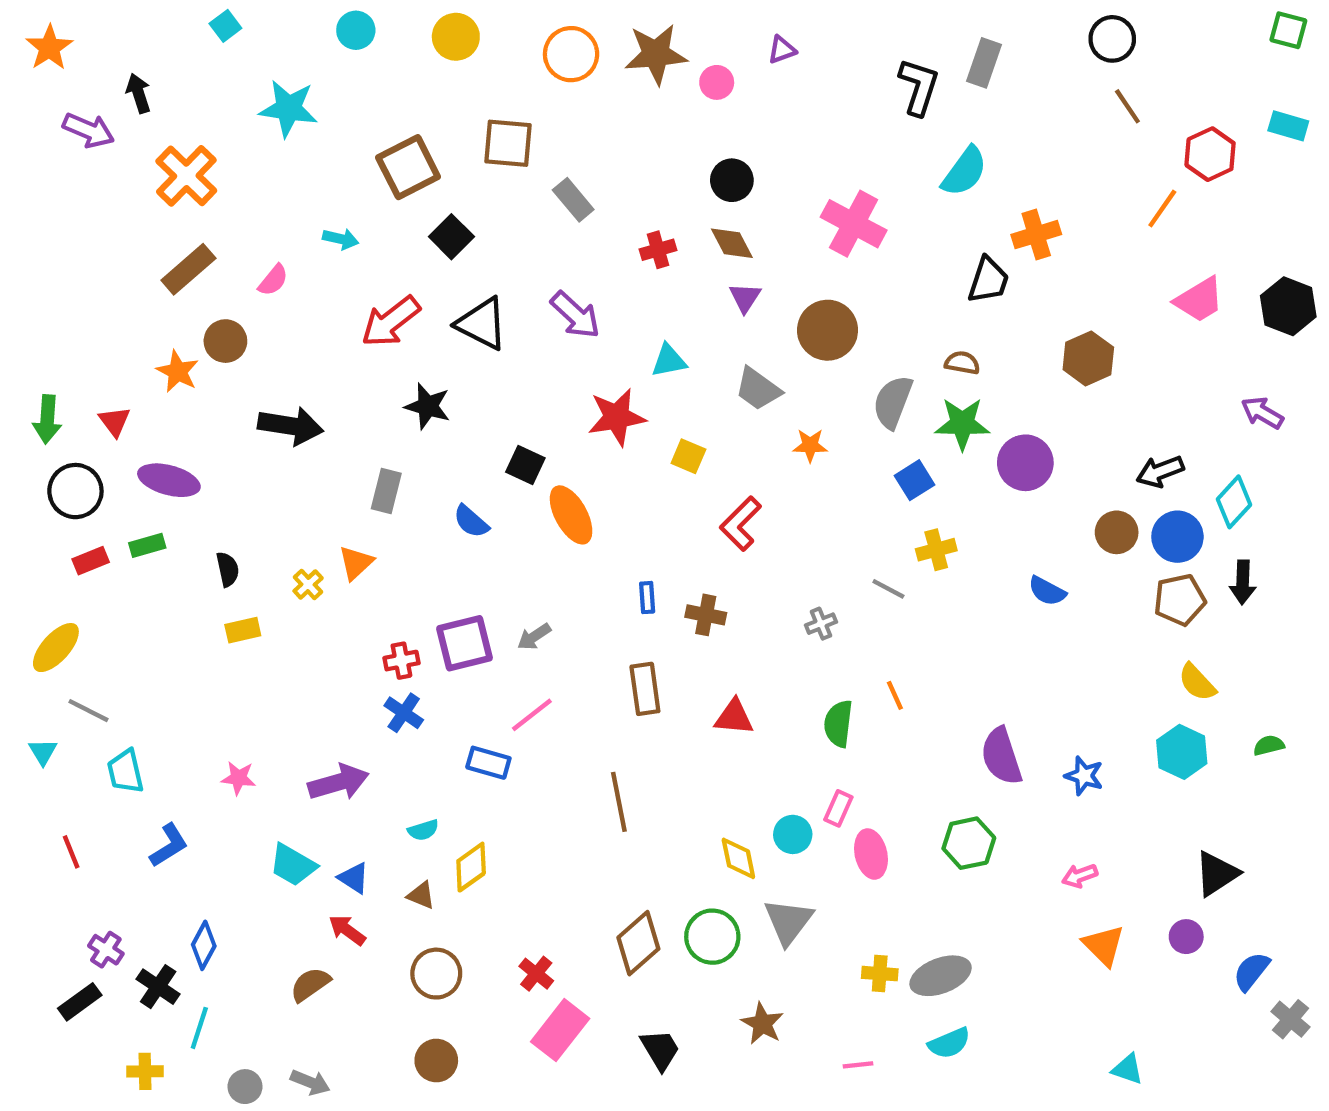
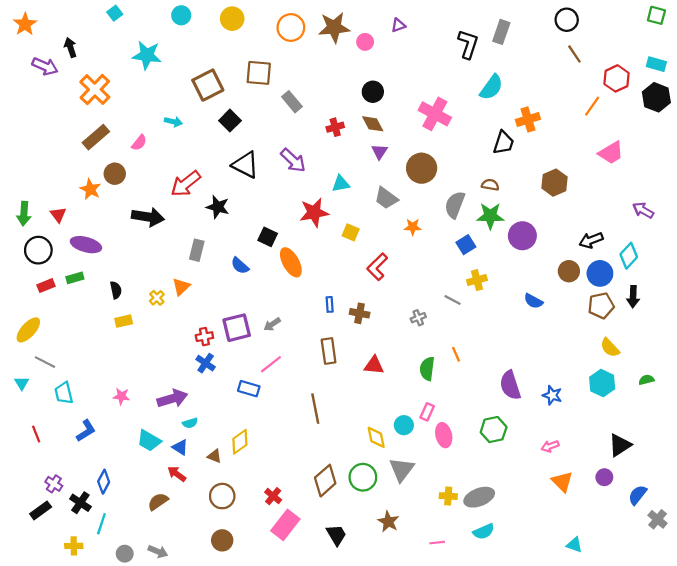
black hexagon: (1288, 306) -> (656, 97), moved
red arrow: (391, 321) -> (186, 184), moved
cyan semicircle: (423, 830) -> (190, 423), moved

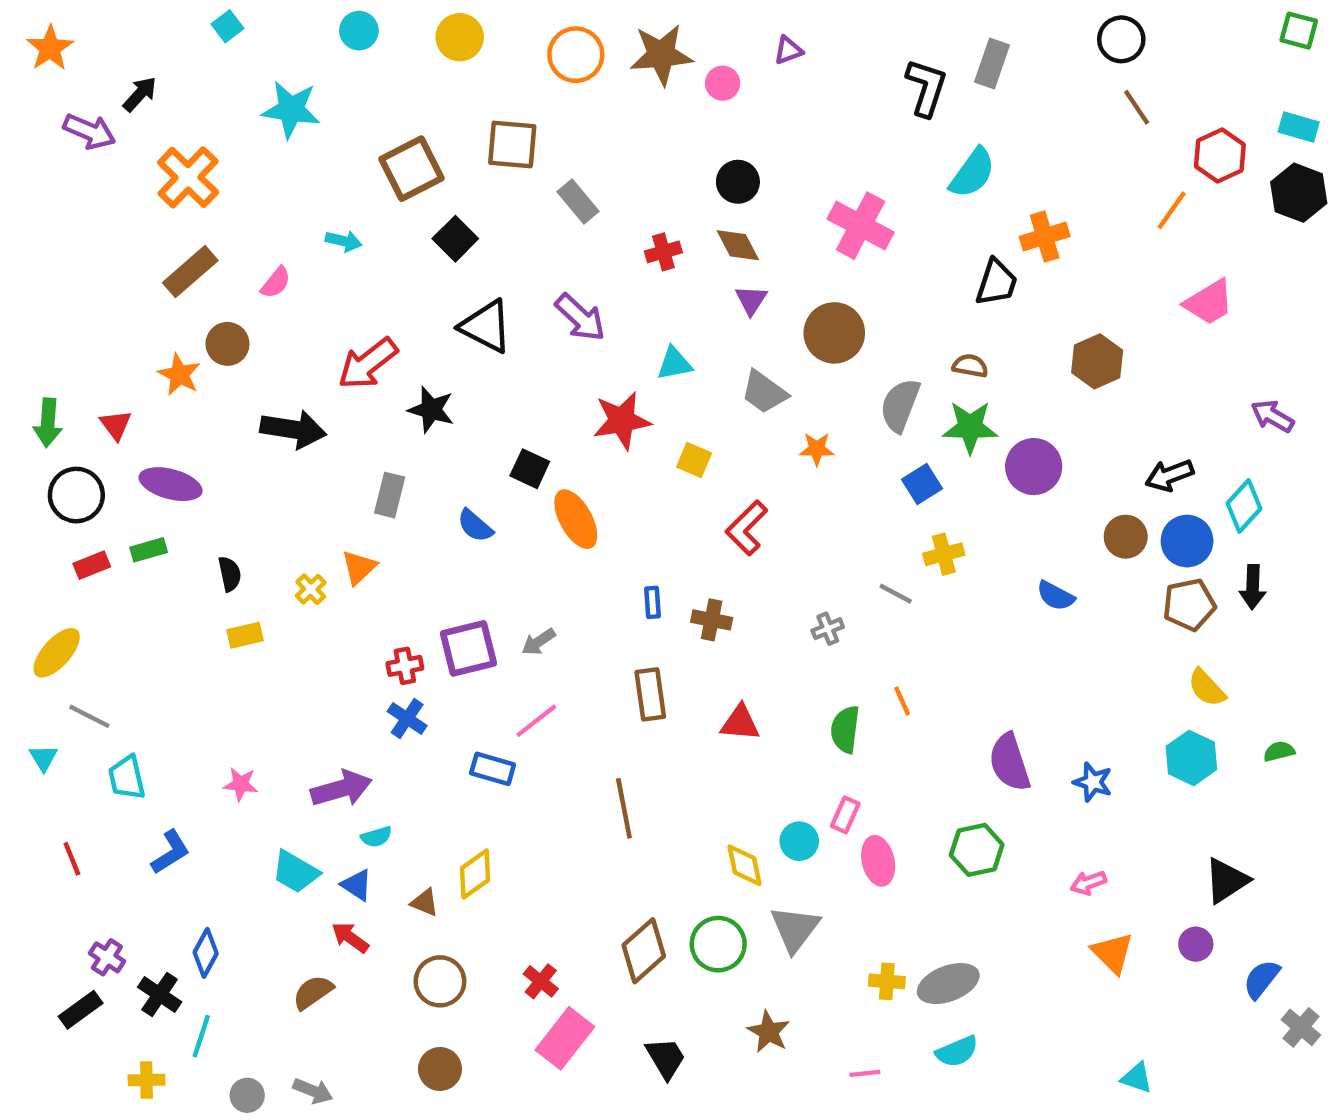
black arrow: (70, 47) -> (140, 94), turned 60

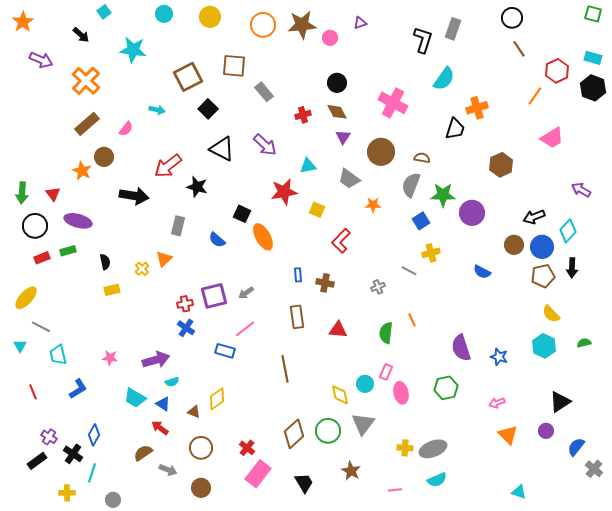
black arrow: (140, 94) -> (81, 35), moved, turned 90
brown semicircle: (970, 366) -> (422, 158), moved
gray arrow: (313, 1091) -> (168, 470), moved

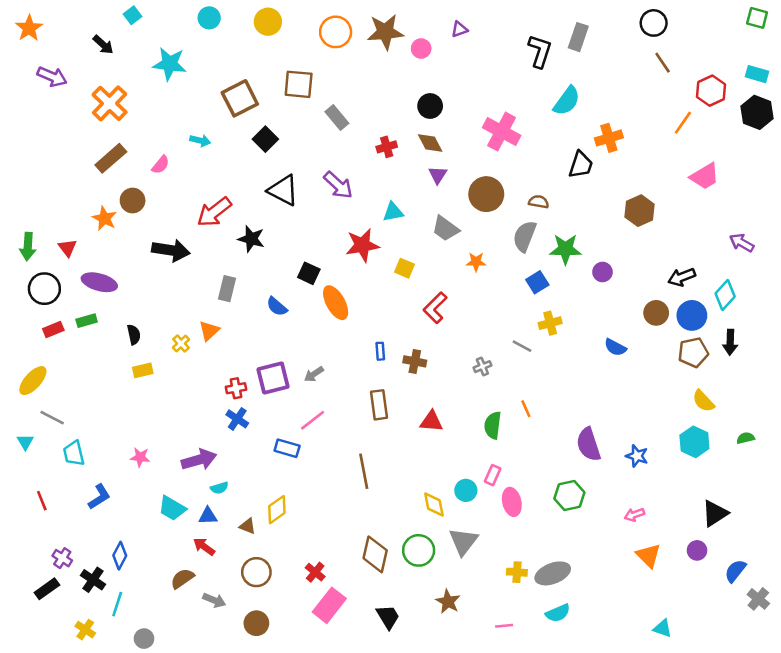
purple circle: (472, 213) -> (602, 272), size x0.6
blue triangle: (163, 404) -> (208, 516), turned -35
brown diamond: (294, 434) -> (375, 554), turned -36
yellow cross: (67, 493) -> (85, 630), turned 35

